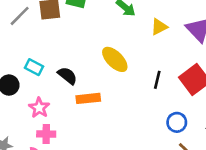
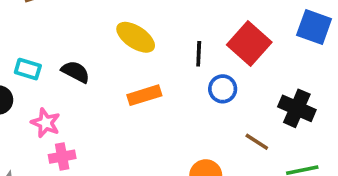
orange rectangle: (88, 98) -> (144, 95), moved
blue circle: (177, 122) -> (223, 89), moved

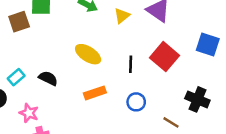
cyan rectangle: (28, 69) -> (16, 77), turned -56
blue circle: (223, 89) -> (136, 102), moved

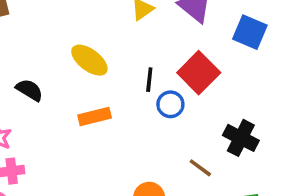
blue square: (208, 45) -> (250, 32), moved
blue circle: (136, 102) -> (170, 104), moved

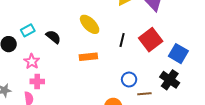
blue square: (250, 32) -> (178, 54), moved
blue circle: (170, 104) -> (129, 79), moved
brown line: (200, 168) -> (144, 94), turned -48

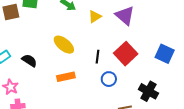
blue square: (178, 54) -> (165, 54), moved
blue circle: (129, 79) -> (109, 79), moved

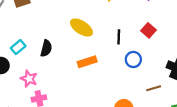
red square: (126, 54) -> (149, 30), size x0.6
black semicircle: (29, 61) -> (46, 48), turned 77

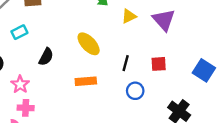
red square: (149, 30) -> (159, 64), turned 32
cyan rectangle: (18, 47) -> (19, 32), moved

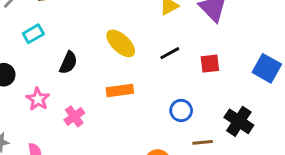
black line: (126, 63) -> (170, 53), moved, turned 49
blue circle: (135, 91) -> (181, 111), moved
pink cross: (26, 108) -> (74, 116), moved, turned -35

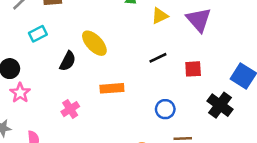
yellow ellipse: (121, 43) -> (94, 43), moved
pink star: (38, 99) -> (20, 93), moved
black cross: (239, 121) -> (220, 105), moved

